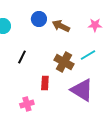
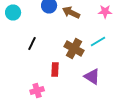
purple triangle: (82, 90) -> (92, 76), size x0.7

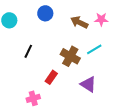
brown arrow: (71, 12) -> (79, 22), moved
red rectangle: (55, 70) -> (51, 77), turned 32

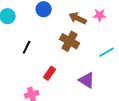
cyan line: (94, 49) -> (107, 52), moved
brown cross: (70, 56) -> (70, 41), moved

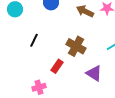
brown cross: (70, 41) -> (76, 46), moved

